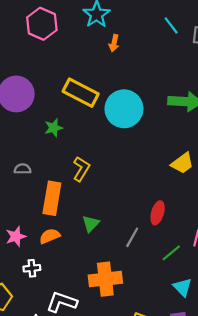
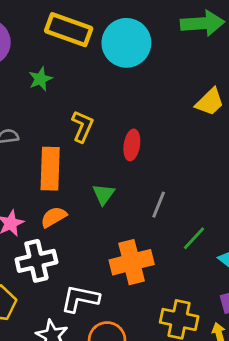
red ellipse: (158, 213) -> (132, 145), moved
green line: (171, 253) -> (194, 238), moved
white cross: (32, 268) -> (36, 261), size x1.8

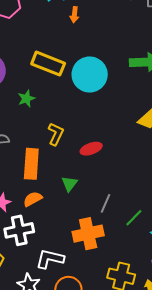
red ellipse: (132, 145) -> (91, 149), turned 60
gray line: (159, 205) -> (106, 203), moved

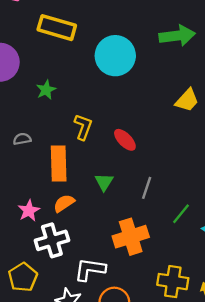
yellow rectangle: (48, 64) -> (57, 28), moved
red ellipse: (91, 149) -> (125, 140), turned 70
gray line: (106, 203) -> (147, 188), moved

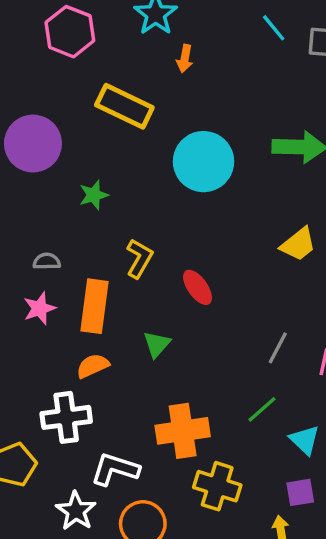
gray line: (147, 188) -> (278, 348), moved
pink star: (29, 211) -> (40, 308), moved
yellow cross: (173, 282) -> (217, 486), moved

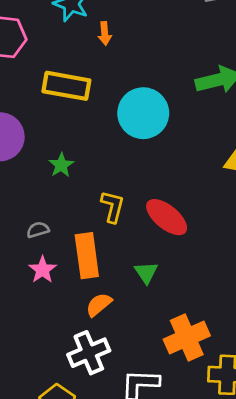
red ellipse: (198, 287) -> (167, 217), size x1.4

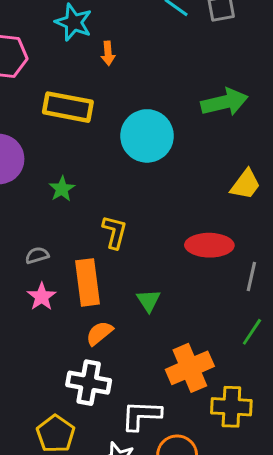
red ellipse: (167, 217) -> (209, 245), moved, turned -39
white cross: (89, 353) -> (89, 383), turned 33

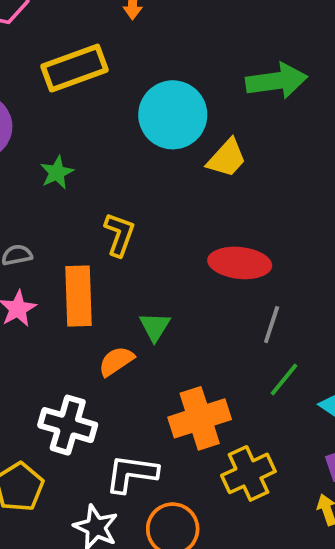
yellow rectangle: (68, 107) -> (75, 68), turned -36
yellow trapezoid: (245, 184) -> (227, 158), moved
gray line: (251, 276) -> (272, 325), moved
orange semicircle: (99, 333) -> (116, 361), moved
yellow cross: (231, 407) -> (248, 473), turned -33

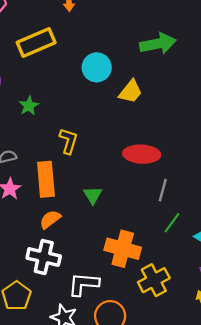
cyan circle: (173, 115) -> (97, 67), size x0.7
orange semicircle: (116, 361) -> (50, 219), moved
orange cross: (200, 418) -> (123, 249), turned 36

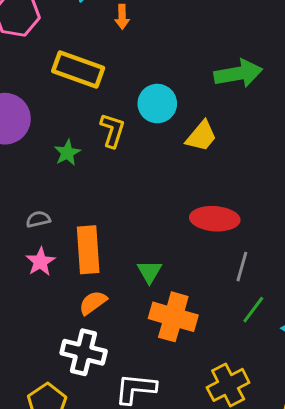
yellow rectangle: (36, 42) -> (78, 70), turned 42
yellow L-shape: (69, 141) -> (112, 130), moved
orange cross: (123, 249) -> (173, 317), moved

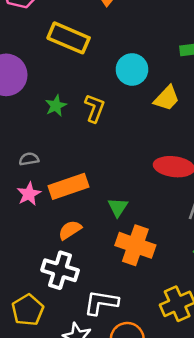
yellow L-shape: (112, 130) -> (95, 108), moved
orange rectangle: (88, 250) -> (68, 186), turned 72

